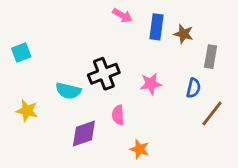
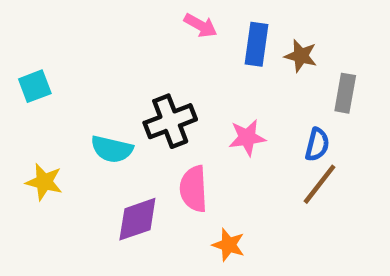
brown line: (212, 114) -> (320, 184), moved
pink semicircle: (118, 115) -> (194, 189), size x1.4

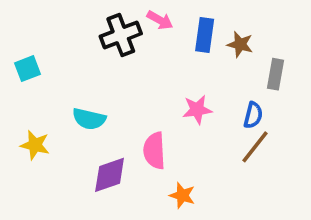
black cross: (170, 121) -> (121, 35), moved

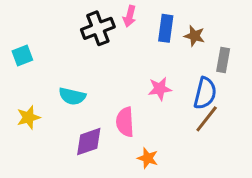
pink arrow: (160, 20) -> (130, 16), turned 75
blue semicircle: (253, 115) -> (205, 93), size x1.5
yellow star: (35, 145) -> (28, 117), turned -30

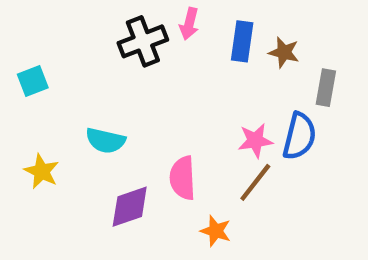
pink star: (160, 89) -> (255, 141), moved
yellow star: (28, 117) -> (42, 171), turned -30
brown line: (207, 119) -> (255, 182), moved

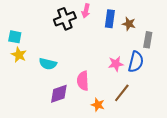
cyan square: (33, 81) -> (15, 37), turned 32
yellow star: (42, 171) -> (19, 55), moved
brown line: (255, 182) -> (122, 93), moved

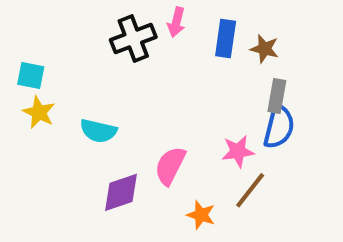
gray rectangle: (148, 40) -> (277, 96), moved
pink star: (116, 64) -> (238, 151), moved
pink semicircle: (83, 81) -> (170, 166), turned 30

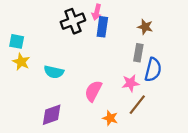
blue rectangle: (226, 39) -> (102, 27), moved
gray rectangle: (277, 96) -> (138, 53), moved
purple diamond: (121, 192) -> (52, 115), moved

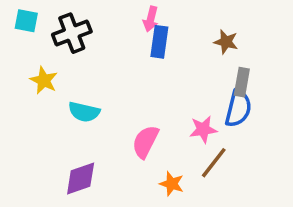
black cross: (73, 21) -> (72, 33), moved
cyan square: (17, 41) -> (26, 21), moved
gray rectangle: (138, 53) -> (242, 82), moved
yellow star: (21, 62) -> (44, 80), moved

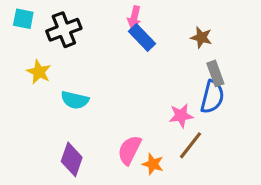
blue rectangle: (159, 42) -> (142, 37), turned -52
gray rectangle: (242, 82) -> (215, 73), turned -30
pink semicircle: (145, 142) -> (130, 150), moved
purple diamond: (81, 178) -> (72, 159), turned -52

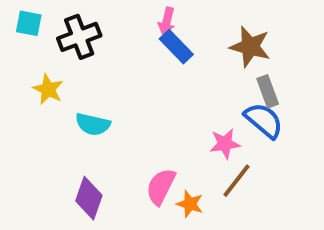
brown star: (201, 37) -> (250, 47), size x1.5
blue semicircle: (212, 97) -> (264, 120), turned -64

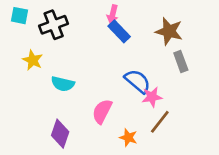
blue semicircle: (264, 120) -> (138, 81), moved
pink semicircle: (161, 186) -> (102, 111), moved

